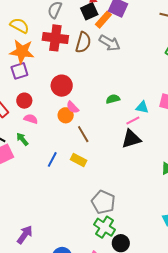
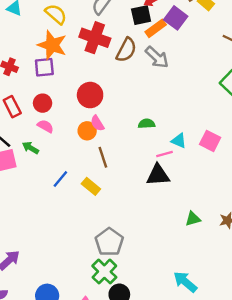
green arrow: (22, 139) -> (30, 148), turned -32

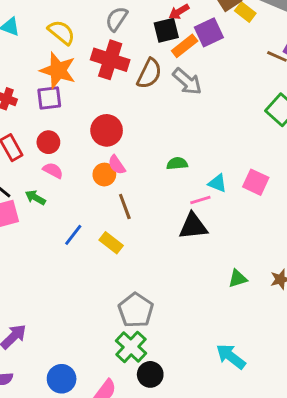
purple square: (176, 18) -> (209, 32), turned 30

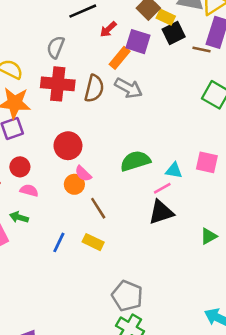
black square: (166, 30) -> (174, 33), moved
purple square: (209, 32) -> (138, 42), turned -35
green semicircle: (177, 163) -> (135, 161), size x1.6
green triangle: (238, 279) -> (209, 236), moved

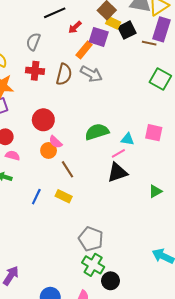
yellow rectangle: (166, 17) -> (113, 23), moved
red cross: (58, 84) -> (35, 71), size x0.7

